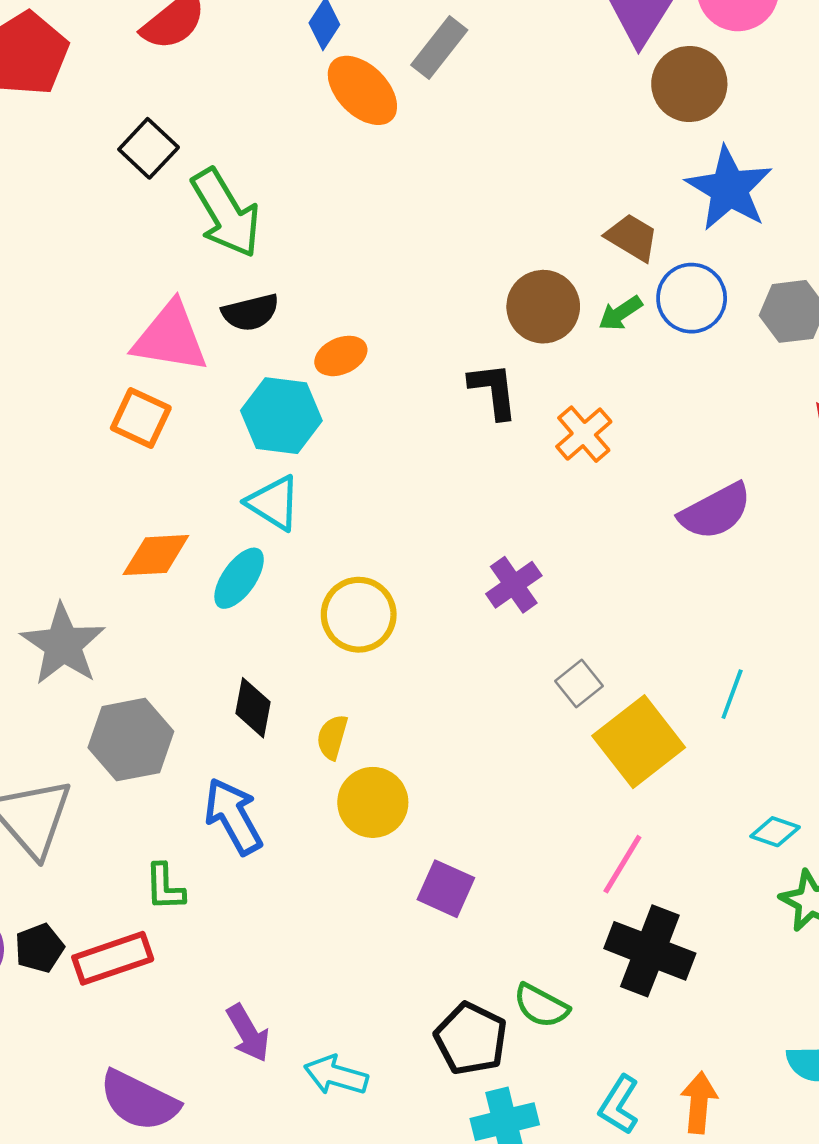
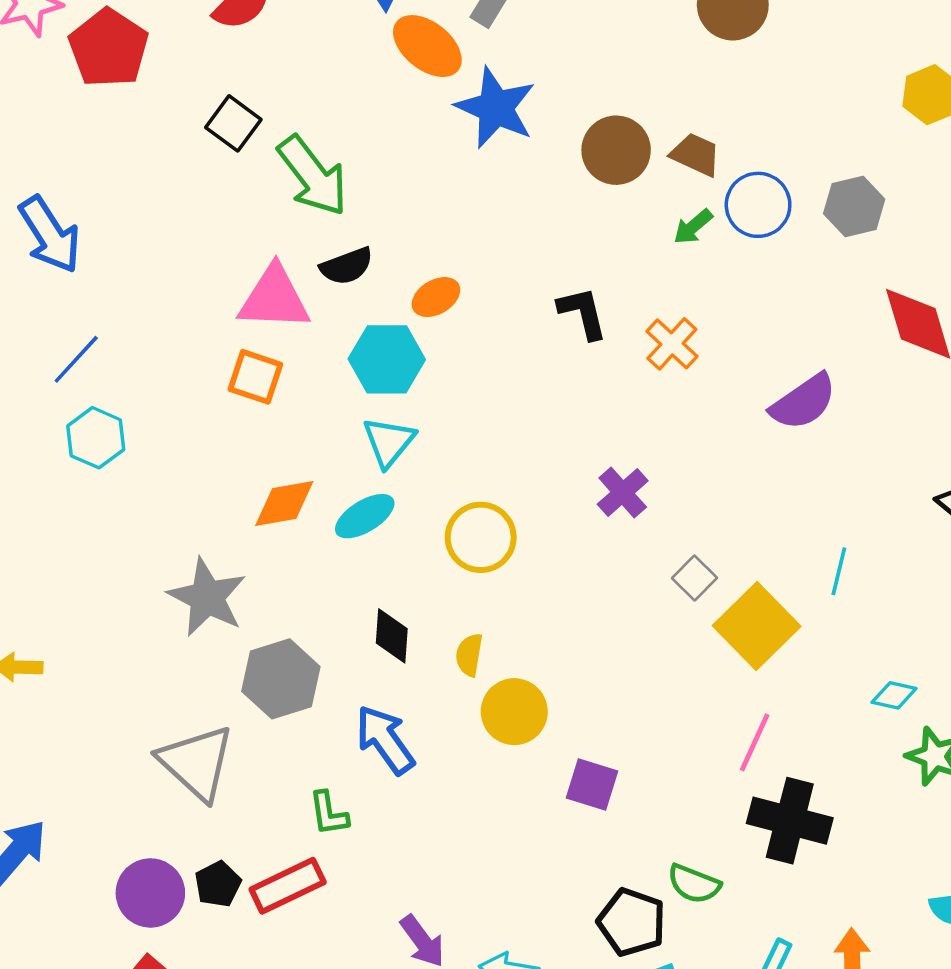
blue star: (729, 189) -> (496, 108), moved
brown circle: (543, 307) -> (616, 150), moved
cyan triangle: (273, 503) -> (389, 442), turned 44
cyan ellipse: (239, 578) -> (365, 516), turned 30

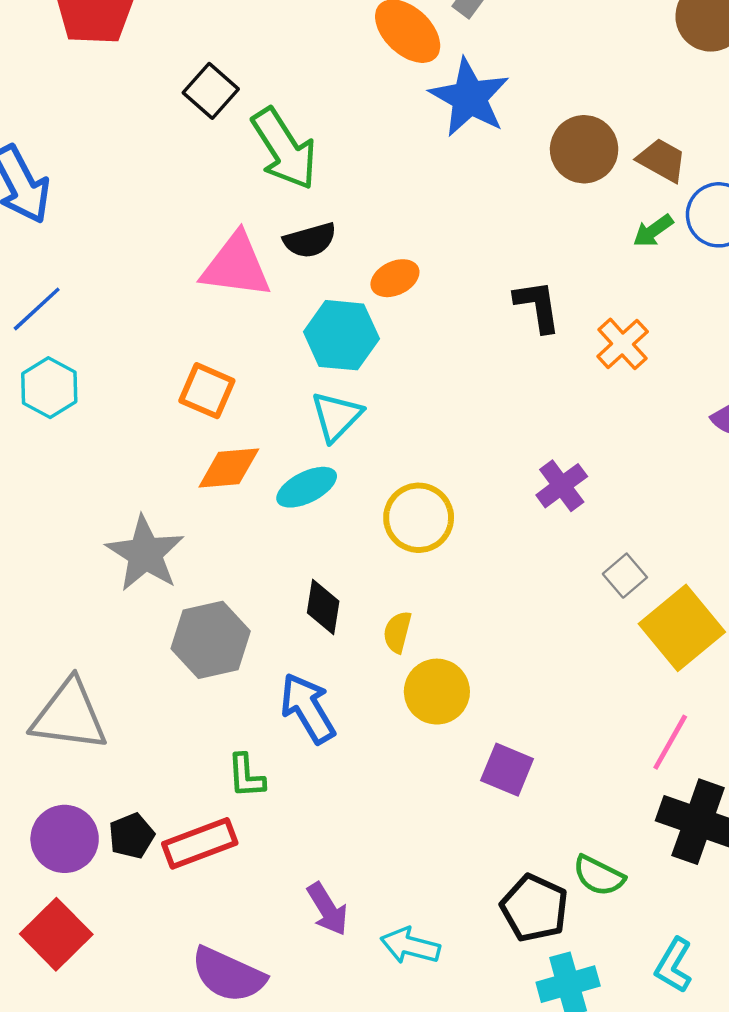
orange square: (255, 377) -> (207, 391), moved
gray triangle: (197, 763) -> (69, 715), moved, turned -40

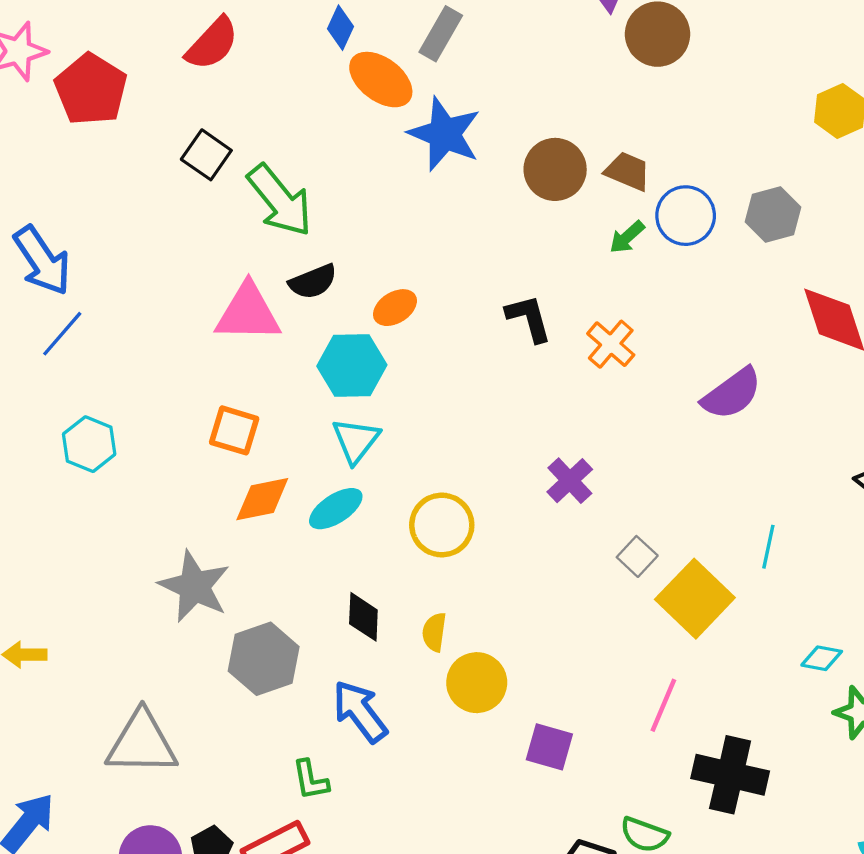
blue line: (37, 309) -> (62, 334), moved
pink line: (670, 742) -> (663, 705), moved

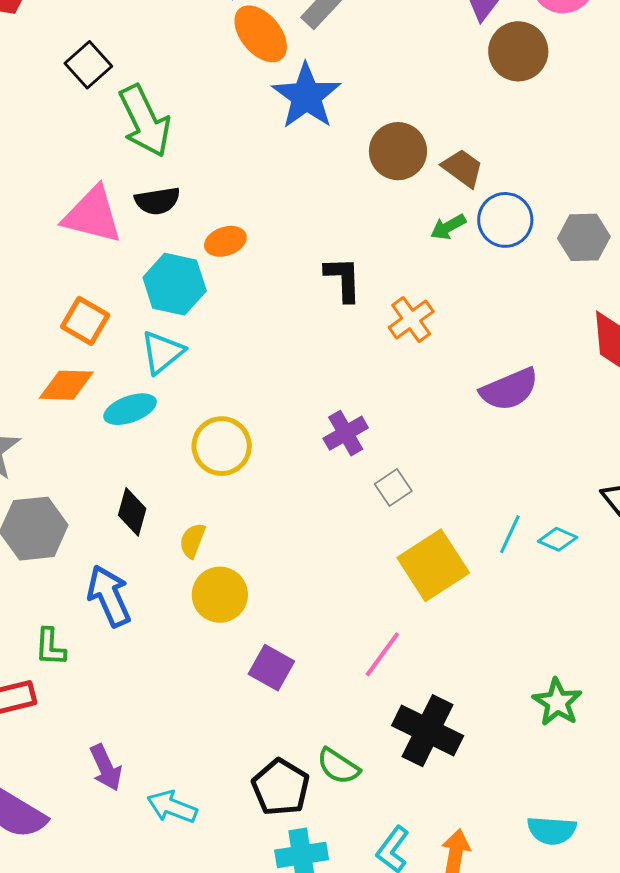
orange square: (234, 430) -> (85, 321), moved
gray square: (637, 556) -> (393, 488), moved
cyan diamond: (822, 658) -> (558, 539), moved

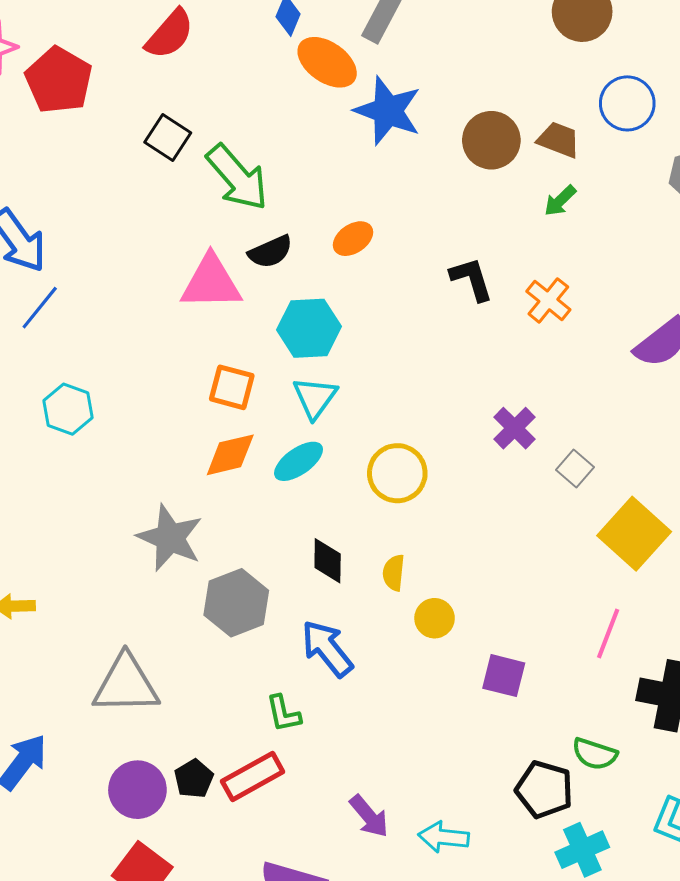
blue circle: (505, 220) -> (627, 103), moved
orange ellipse: (225, 241) -> (353, 239), moved
yellow circle: (220, 595) -> (435, 618), size x0.7

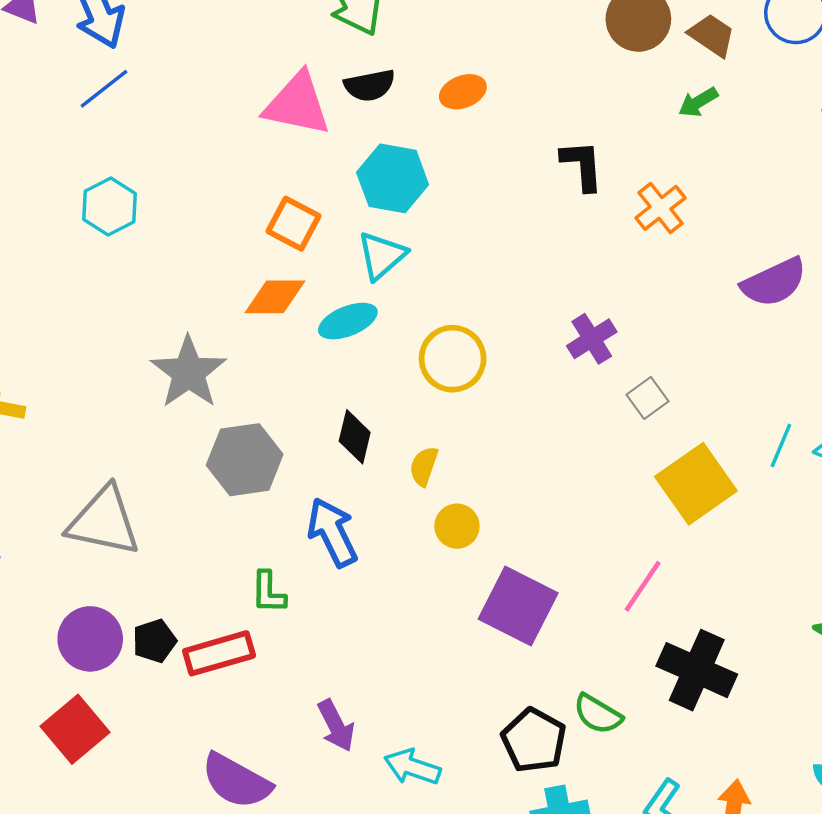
purple square: (504, 676) -> (518, 606), size x1.5

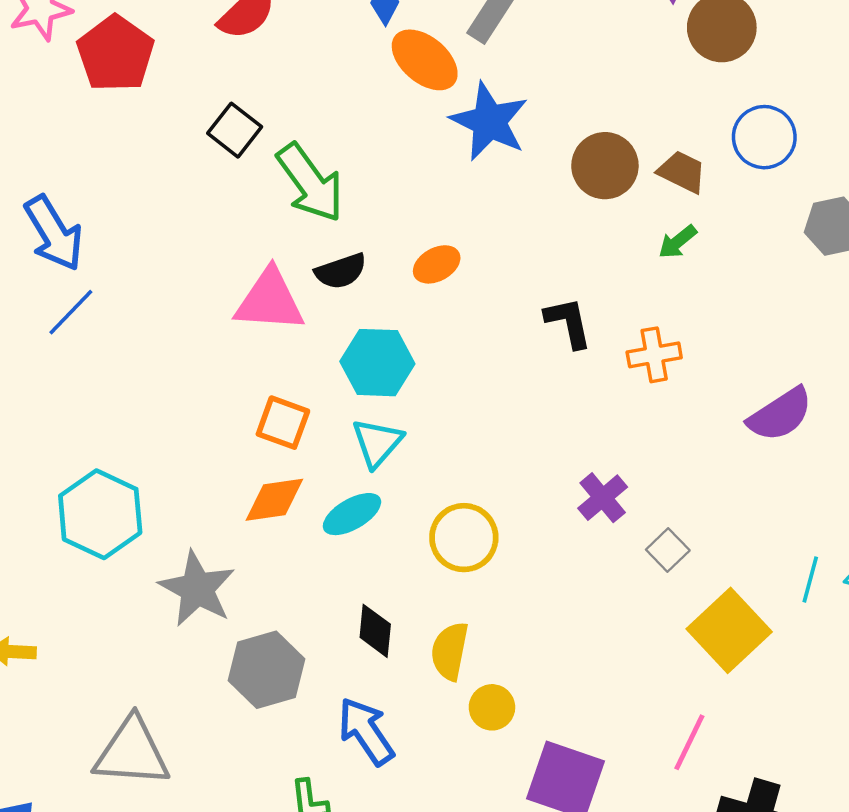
cyan hexagon: (109, 207) -> (100, 514), moved, size x1.5
orange cross: (660, 208) -> (654, 355), turned 36
yellow semicircle: (424, 466) -> (450, 651), size x1.4

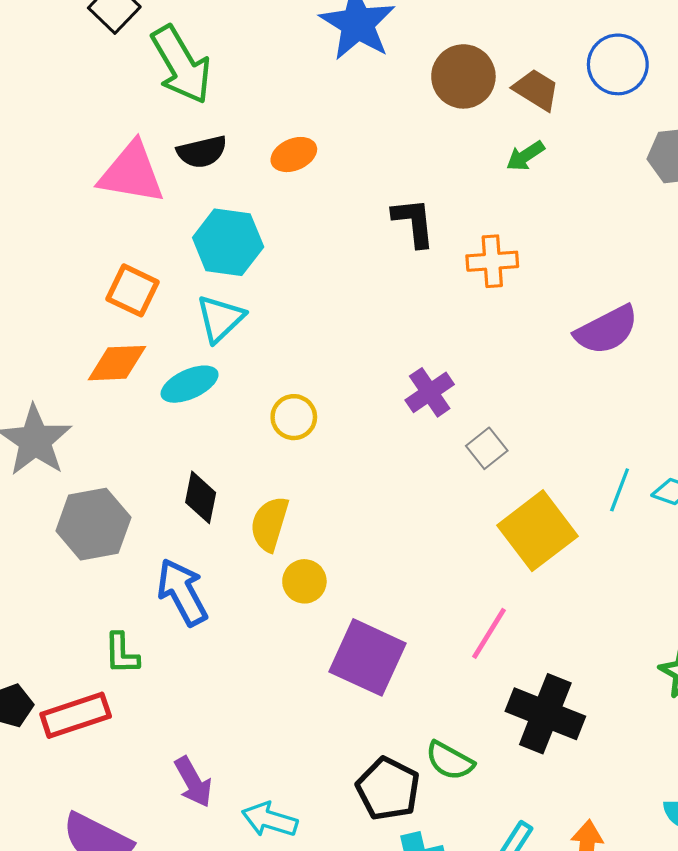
yellow circle: (464, 538) -> (294, 417), size x0.7

